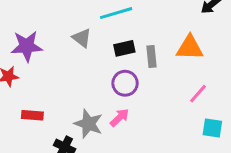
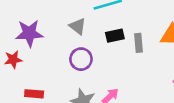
purple circle: (125, 83) -> (81, 59), moved

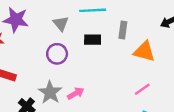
gray rectangle: (139, 43) -> (123, 30), moved

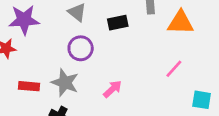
pink line: (142, 89) -> (174, 69), moved
gray star: (50, 92) -> (65, 83), moved

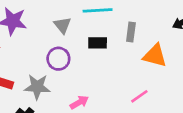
gray star: (65, 83) -> (37, 87), turned -30

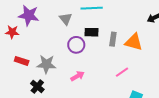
gray rectangle: (131, 32) -> (113, 39), moved
purple circle: (58, 59) -> (76, 45), moved

